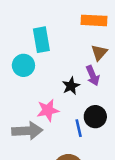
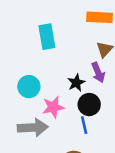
cyan circle: (23, 65) -> (29, 87), moved
black circle: (95, 117) -> (89, 105), moved

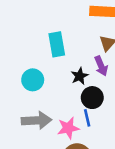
cyan rectangle: (47, 37) -> (57, 44), moved
pink star: (53, 107) -> (68, 128), moved

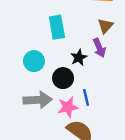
black circle: (92, 98) -> (63, 78), moved

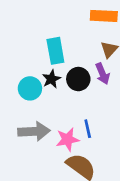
black star: (79, 57) -> (51, 79), moved
black circle: (63, 78) -> (78, 79), moved

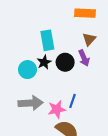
blue line: (88, 129) -> (72, 101), turned 32

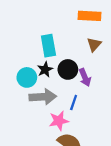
purple arrow: (84, 58) -> (85, 77), moved
blue line: (72, 101) -> (74, 103), moved
gray arrow: (31, 103) -> (43, 97), moved

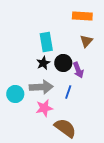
cyan circle: (27, 77) -> (15, 94), moved
pink star: (59, 121) -> (44, 108), moved

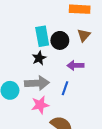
black circle: (63, 63) -> (60, 40), moved
purple arrow: (78, 70) -> (75, 65), turned 112

